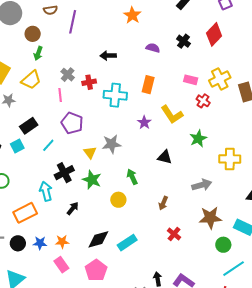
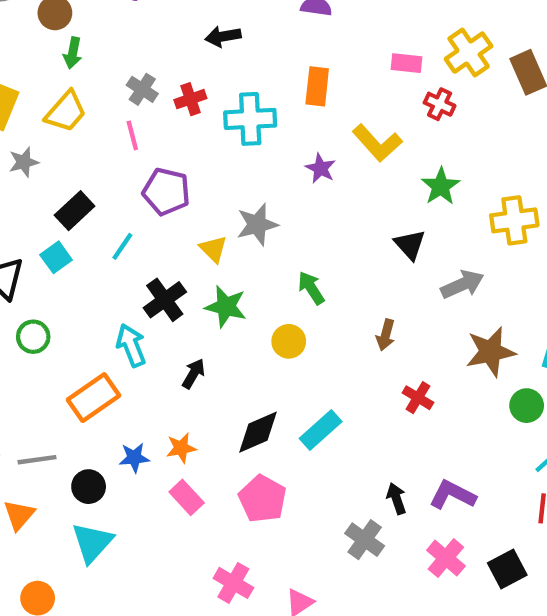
black triangle: (165, 157) -> (410, 245), moved, turned 42
black circle: (18, 243) -> (89, 487), moved

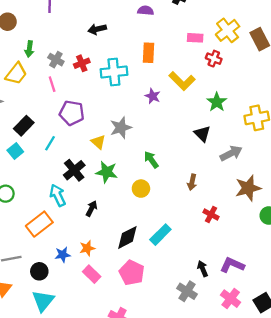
green arrow: (73, 53) -> (29, 49), moved

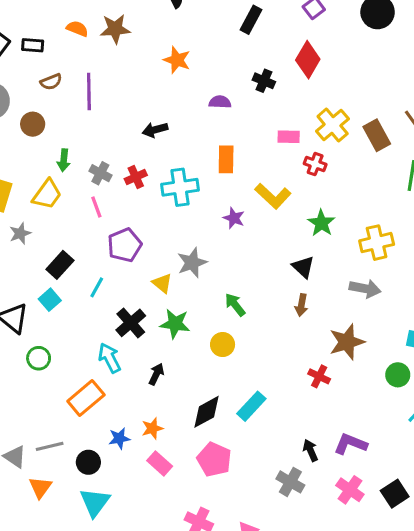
purple pentagon: (72, 113) -> (125, 245), turned -30
gray arrow: (231, 153) -> (365, 289), moved, turned 40
brown arrow: (192, 182) -> (301, 305), moved
brown star: (248, 188) -> (347, 342), moved

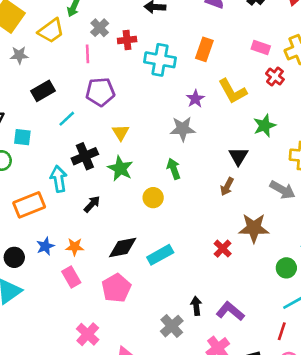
gray star: (192, 263) -> (183, 129), moved
cyan square: (50, 300) -> (22, 137), moved, turned 30
blue star: (119, 438) -> (45, 246), turned -30

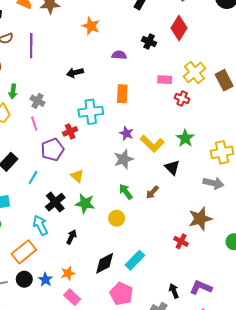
red cross: (127, 40) -> (70, 131), moved
yellow L-shape: (233, 91) -> (152, 144), moved
brown arrow: (227, 186) -> (152, 192), moved, turned 32
black circle: (14, 257) -> (24, 279), moved
pink pentagon: (116, 288) -> (121, 294), moved

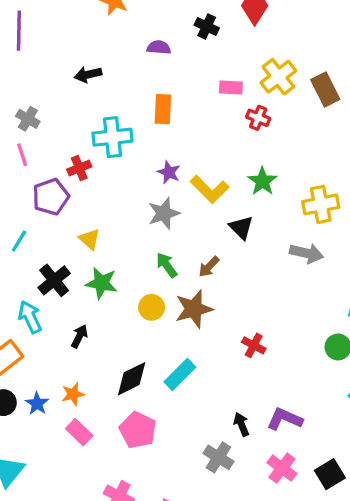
brown star: (200, 219) -> (194, 309), moved
pink pentagon: (121, 294) -> (138, 430), moved

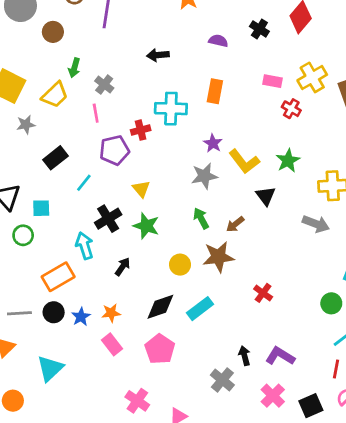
yellow circle: (152, 307) -> (180, 265), moved

